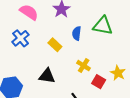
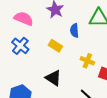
black triangle: (47, 76) -> (53, 78), turned 36

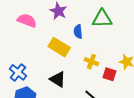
blue cross: (20, 46) -> (18, 72), moved
yellow rectangle: (55, 46) -> (59, 47), size x1.5

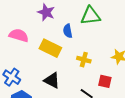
pink semicircle: (27, 21) -> (19, 35), moved
red square: (109, 74) -> (105, 81), moved

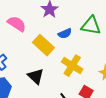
blue semicircle: (68, 31) -> (65, 33), turned -120
yellow cross: (84, 60) -> (72, 66), size x1.5

